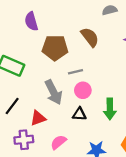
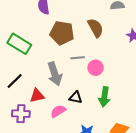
pink circle: (83, 90) -> (96, 68), moved
pink semicircle: (59, 142) -> (58, 111), moved

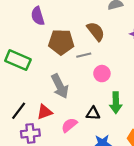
gray line: (78, 58) -> (84, 55), moved
black line: (15, 81) -> (19, 111), moved
black triangle: (76, 97) -> (93, 113), moved

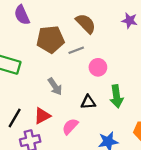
gray arrow: (60, 86) -> (55, 86), size x0.7
black triangle: (93, 113) -> (88, 102), moved

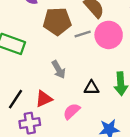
pink circle: (98, 67) -> (109, 35), moved, size x1.5

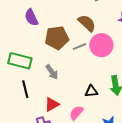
gray arrow: (59, 70) -> (52, 72), moved
black line: (15, 99) -> (25, 89), moved, turned -42

